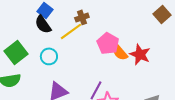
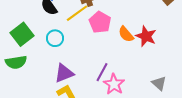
pink pentagon: (108, 43) -> (100, 22), moved

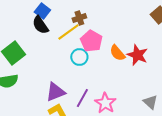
cyan circle: (55, 38) -> (79, 57), moved
purple line: (102, 72) -> (82, 98), moved

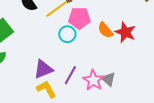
pink pentagon: (91, 41) -> (79, 18), turned -30
gray triangle: (150, 102) -> (108, 79), moved

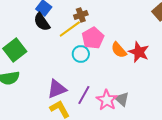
pink pentagon: (79, 18) -> (93, 38), turned -30

